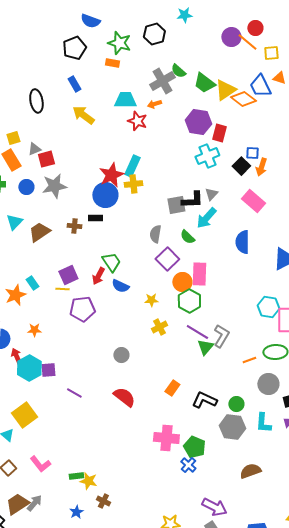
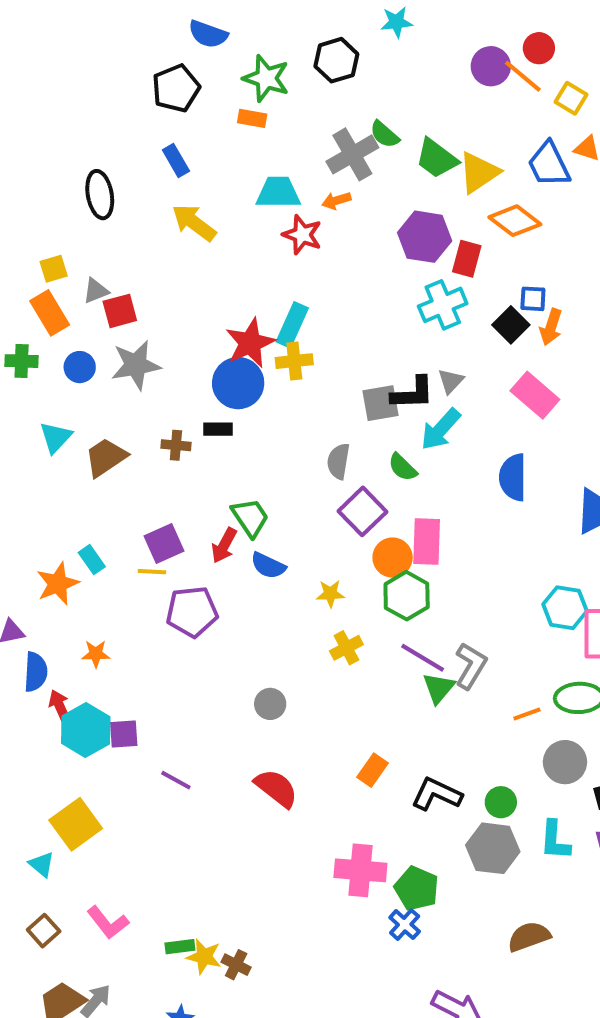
yellow square: (271, 53) -> (571, 98), turned 35
orange diamond: (243, 99) -> (515, 221), moved
brown cross: (103, 501) -> (236, 965), moved

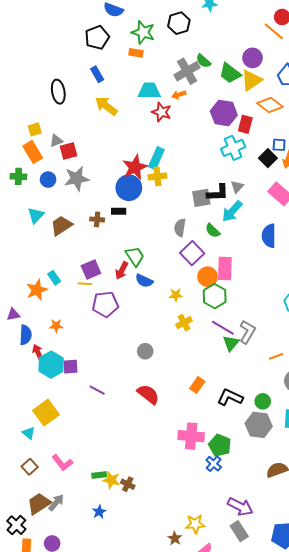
purple circle: (491, 66) -> (252, 58), moved

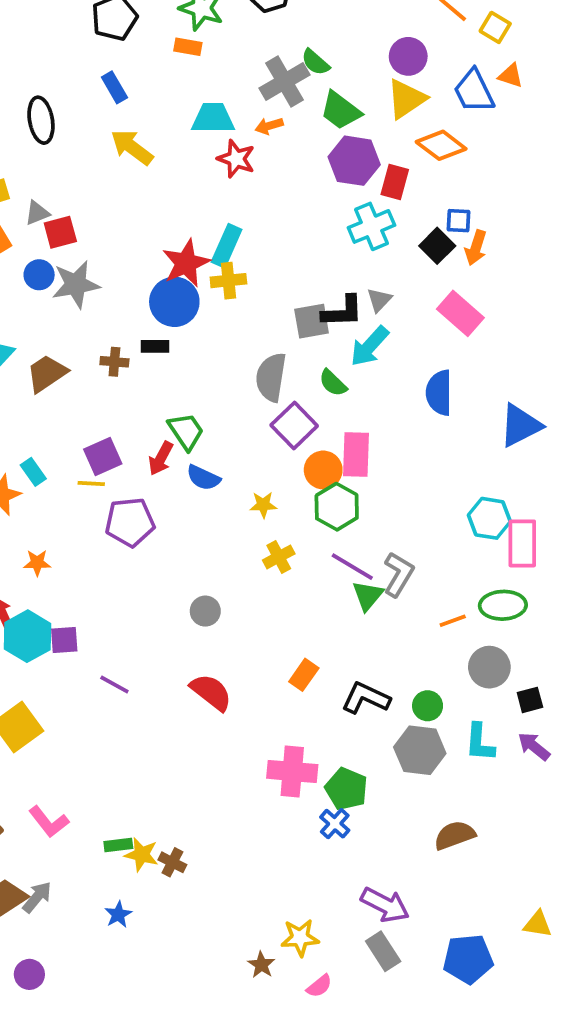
green trapezoid: (230, 73) -> (341, 110), moved
blue circle: (48, 180) -> (39, 275), moved
gray semicircle: (180, 228) -> (271, 377), size x1.4

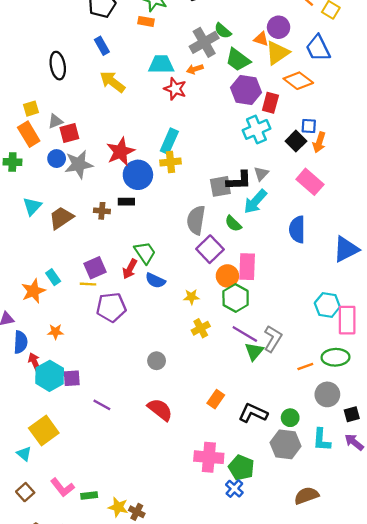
orange triangle: (511, 76) -> (261, 39), moved
red star: (186, 263) -> (121, 152), moved
green rectangle: (118, 845) -> (89, 496), moved

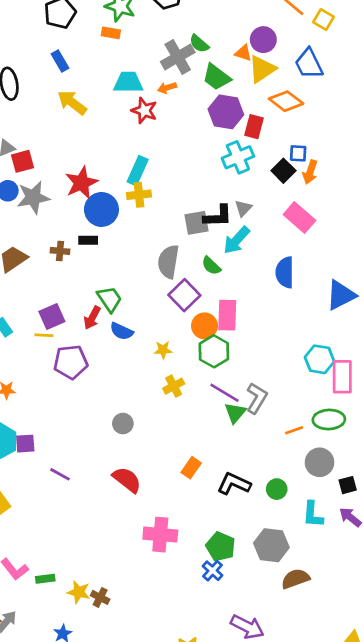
gray hexagon: (286, 444) -> (271, 545), moved
pink cross: (209, 457) -> (160, 535), moved

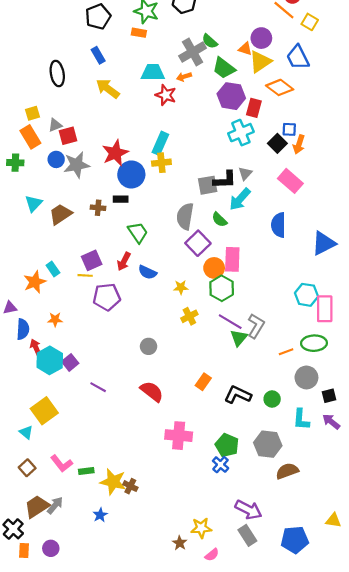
green trapezoid: (109, 299) -> (138, 232), moved
purple square: (25, 444) -> (70, 362), turned -35
yellow star: (79, 592) -> (113, 482), size x1.4

